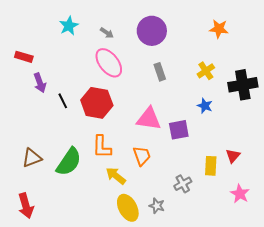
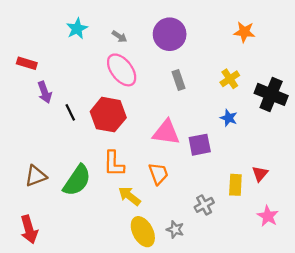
black cross: (243, 85) -> (271, 94), turned 32

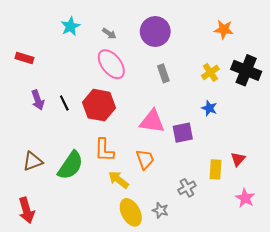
purple arrow: (45, 92) -> (38, 100), moved
black cross: (271, 94) -> (246, 70), moved

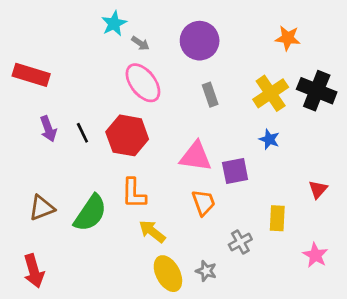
cyan star: (70, 26) -> (114, 24), moved
red rectangle: (24, 58) -> (31, 75), size x1.5
yellow cross: (210, 72) -> (271, 93), size x1.5
orange trapezoid: (145, 159) -> (204, 203), moved
red triangle: (238, 159) -> (318, 189), moved

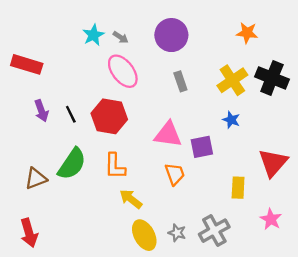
cyan star: (114, 24) -> (93, 35), moved
red triangle: (318, 189) -> (273, 163), size x1.8
green semicircle: (90, 213) -> (72, 164), moved
gray cross: (240, 242) -> (214, 231), moved, size x1.5

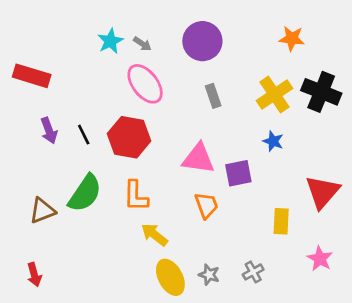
gray cross: (214, 231) -> (253, 272), size x0.6
red arrow: (29, 233) -> (34, 275), size x0.7

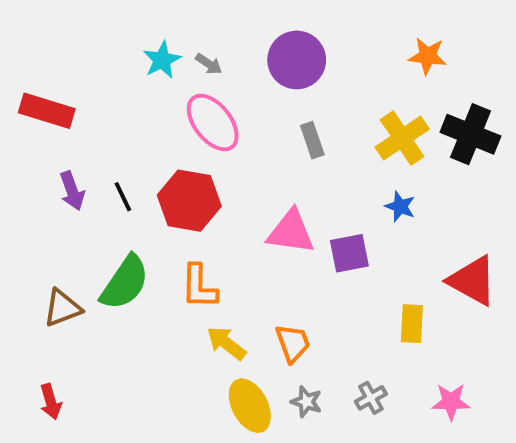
red triangle: (323, 192) -> (472, 281), turned -42
orange trapezoid: (206, 205) -> (293, 343), moved
pink star: (320, 259) -> (451, 402), moved, turned -30

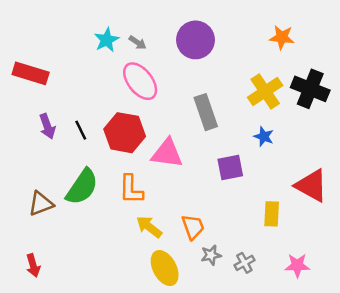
gray rectangle: (312, 140) -> (206, 112), moved, size x1.5
pink triangle: (291, 232) -> (167, 153), moved
gray star: (306, 402) -> (211, 255), moved, turned -30

